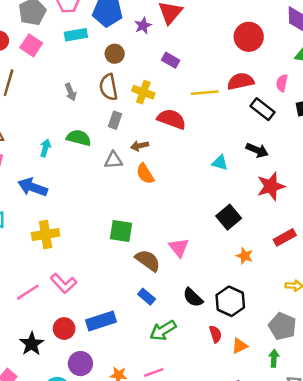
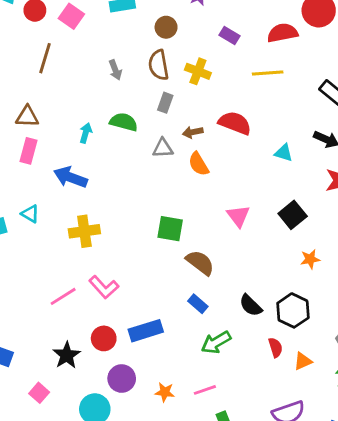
red semicircle: (241, 81) -> (282, 33), moved
red semicircle: (171, 119) -> (235, 123), moved
pink triangle: (179, 248) -> (238, 216), moved
orange star: (245, 256) -> (310, 259), turned -30

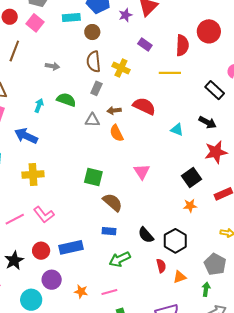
brown circle: (166, 27) -> (92, 32), moved
red semicircle: (282, 33) -> (182, 45), turned 100
gray arrow: (115, 70) -> (52, 66), moved, turned -64
black square: (293, 215) -> (192, 178), moved
blue rectangle: (198, 304) -> (109, 231), turned -40

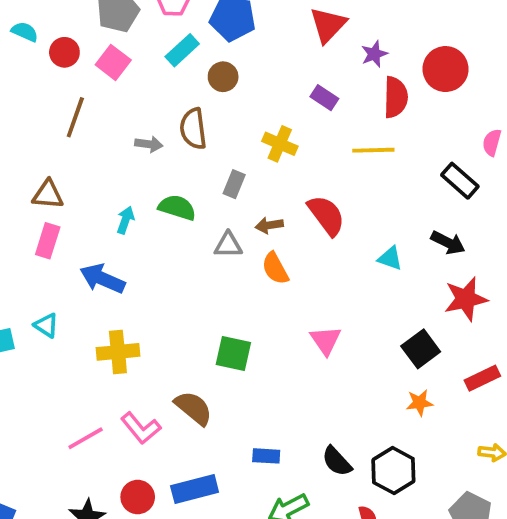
purple star: (125, 15) -> (374, 54), moved
cyan rectangle: (71, 18) -> (182, 50), turned -36
brown semicircle: (94, 62) -> (193, 129), moved
red semicircle: (144, 106) -> (326, 215), turned 30
brown semicircle: (113, 202) -> (194, 408), moved

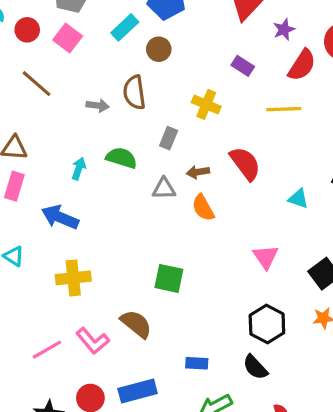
red semicircle: (396, 97) -> (302, 65), turned 32
brown line: (75, 117) -> (37, 84), turned -68
pink triangle: (326, 340) -> (266, 257), moved
black hexagon: (393, 471) -> (267, 324), moved

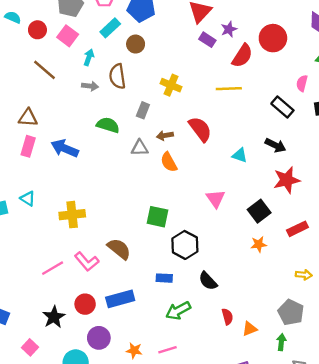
purple rectangle: (243, 66) -> (207, 40), moved
cyan arrow: (79, 169) -> (89, 57), moved
blue arrow: (60, 217) -> (65, 148), moved
green square: (169, 278) -> (157, 217), moved
black hexagon: (267, 324) -> (185, 245), moved

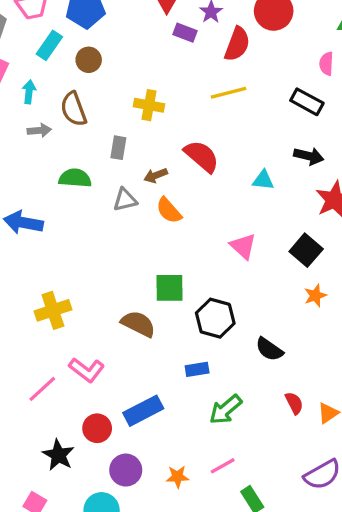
brown semicircle: (119, 249) -> (138, 324), moved
black semicircle: (208, 281) -> (269, 349), moved

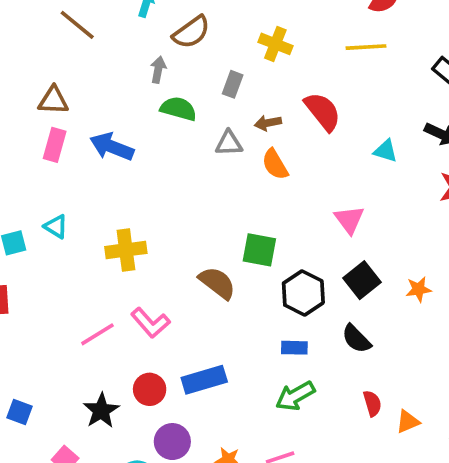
brown semicircle: (74, 109) -> (191, 32), turned -116
gray arrow: (39, 130) -> (158, 70), moved, turned -85
black square: (306, 250) -> (362, 280), moved
blue rectangle: (197, 369) -> (294, 348), moved

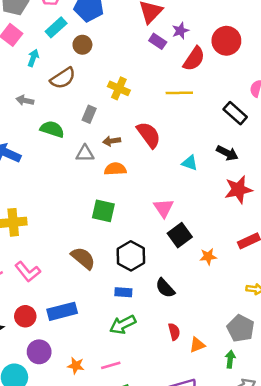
gray arrow: (158, 70) -> (25, 100), moved, turned -91
orange semicircle: (275, 164) -> (115, 169), turned 115
green square: (259, 250) -> (103, 211), moved
black square: (362, 280) -> (180, 235), moved
brown semicircle: (217, 283) -> (83, 258), moved

